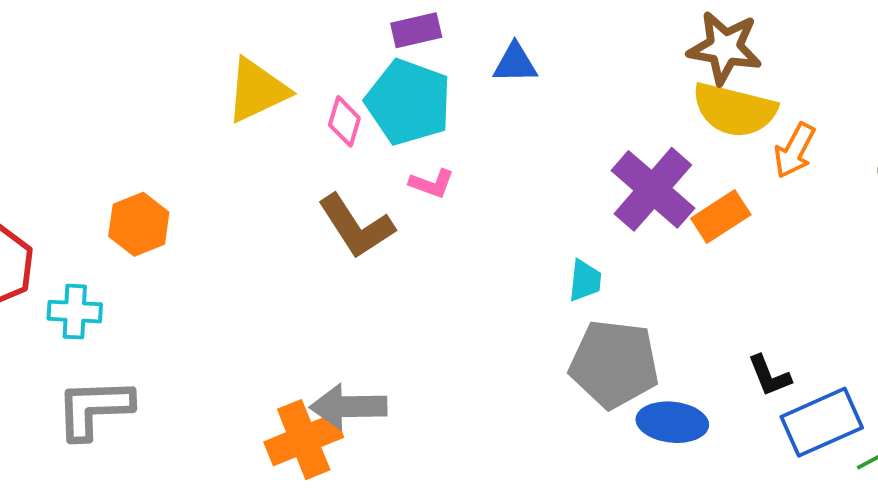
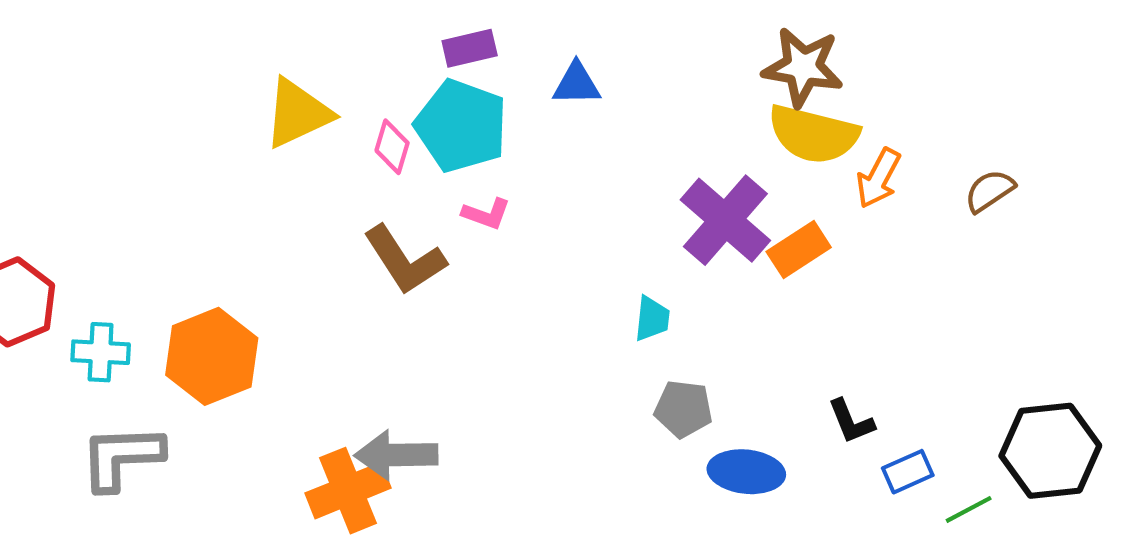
orange hexagon: (139, 224) -> (212, 356), moved, size x1.4
gray pentagon: (614, 364) -> (683, 409), size x0.6
blue rectangle: (822, 422) -> (908, 472), size x0.6

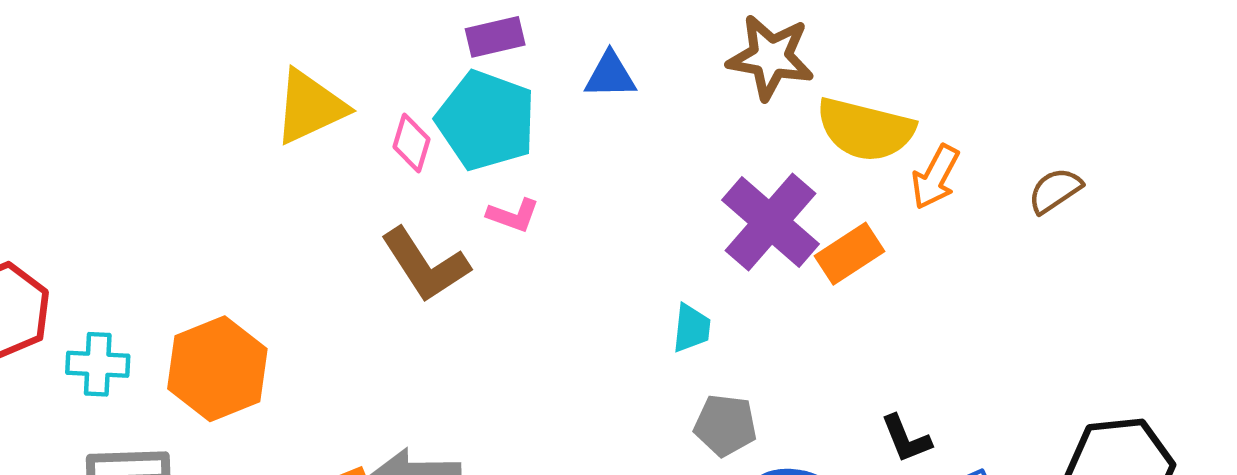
brown star: (803, 67) -> (771, 57), moved

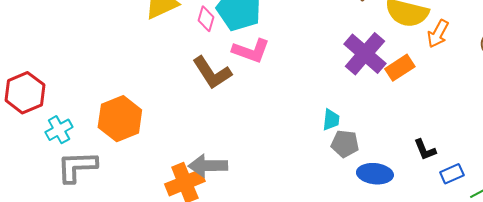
pink L-shape: (513, 215) -> (251, 51), size x1.6
cyan trapezoid: (692, 328) -> (331, 120), moved
cyan cross: (98, 364) -> (59, 130), moved, turned -32

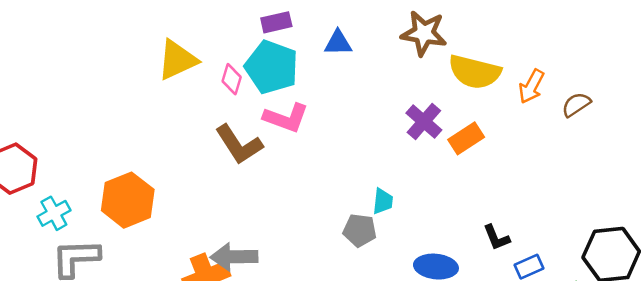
orange arrow: (438, 34) -> (531, 86), moved
purple cross: (365, 54) -> (424, 121), size x0.7
gray pentagon: (345, 144) -> (360, 230), moved

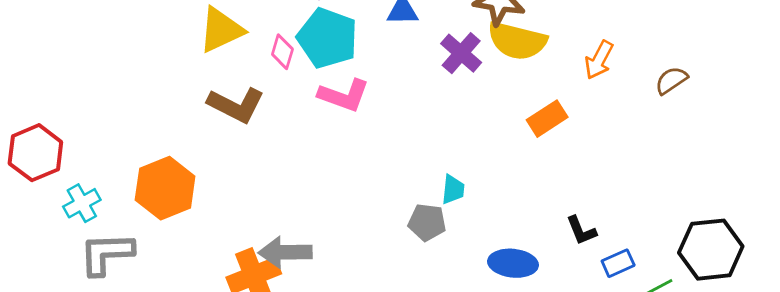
yellow semicircle: (475, 72) -> (517, 41), moved
orange arrow: (531, 86) -> (599, 60), moved
purple cross: (424, 121) -> (461, 53), moved
brown L-shape: (239, 144) -> (236, 105), moved, turned -30

